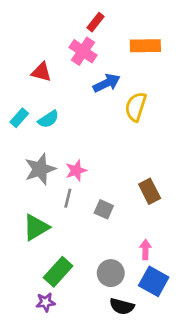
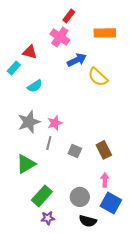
yellow semicircle: (136, 107) -> (98, 77), turned -65
cyan rectangle: (19, 118) -> (14, 68), moved
brown rectangle: (150, 191) -> (104, 150), moved
purple star: (46, 302) -> (48, 218), moved

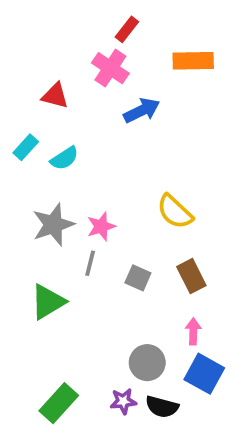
cyan rectangle: (14, 68) -> (26, 147), moved
yellow semicircle: (98, 77) -> (175, 212), moved
green rectangle: (42, 196) -> (59, 403), moved
purple star: (48, 218) -> (123, 401), moved

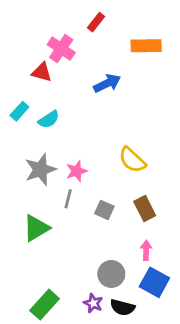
pink cross: (110, 68) -> (61, 49), moved
purple star: (123, 401) -> (93, 303), turned 30

